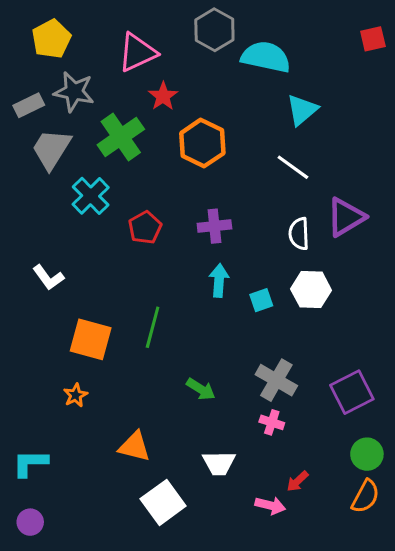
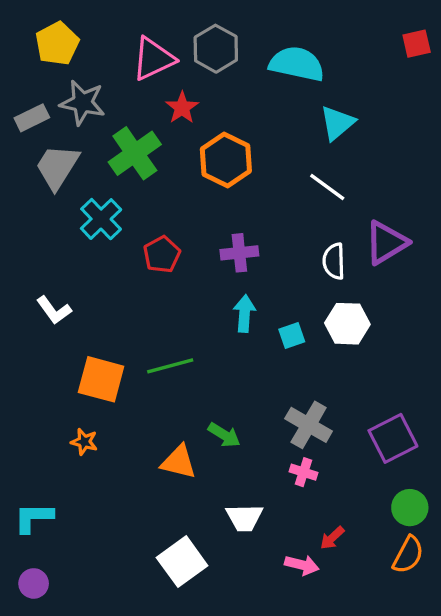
gray hexagon: (214, 30) -> (216, 49), moved
green line: (153, 327) -> (170, 366), turned 60
orange star: (75, 395) -> (84, 442), turned -30
orange triangle: (134, 447) -> (179, 462), moved

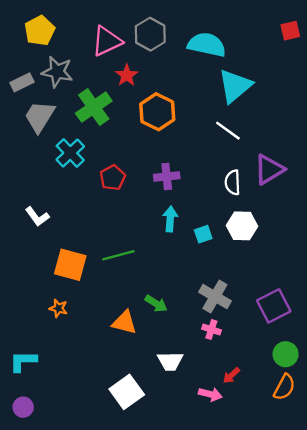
cyan triangle: (337, 123) -> (235, 86), size x1.4

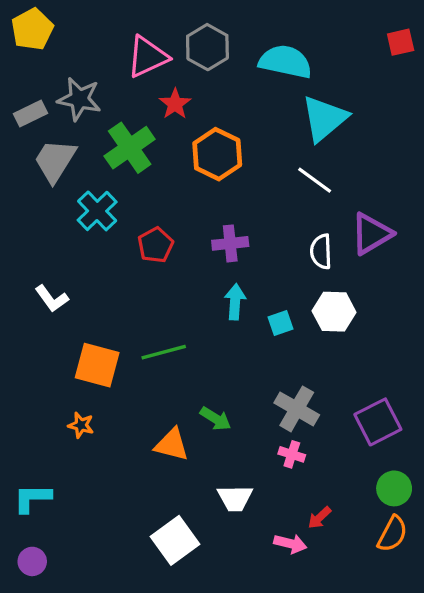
yellow pentagon: (40, 31) -> (32, 29), moved

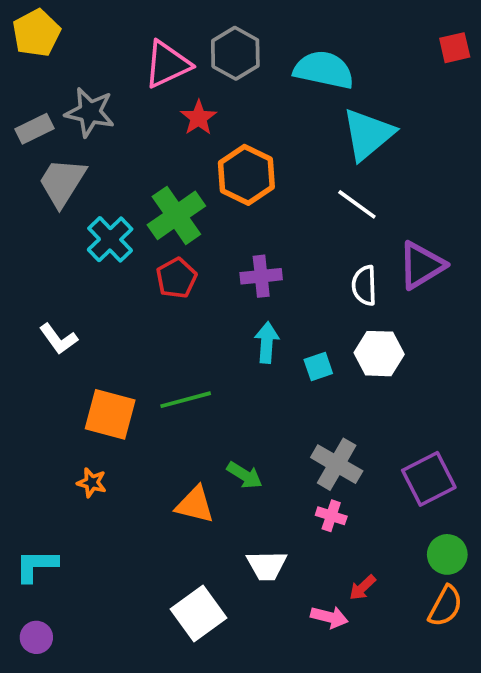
green cross: (130, 148) -> (176, 215), moved

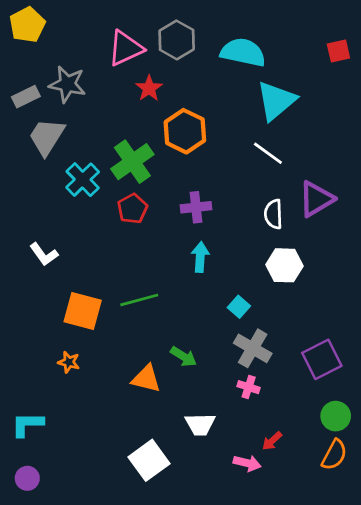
red square: (455, 48) -> (338, 51), moved
cyan square: (318, 366) -> (239, 307), moved, turned -30

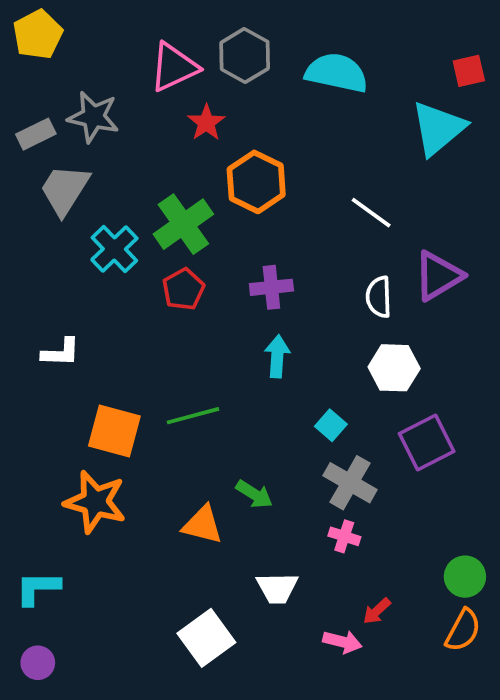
cyan triangle: (276, 101) -> (438, 128), moved
white L-shape: (44, 254) -> (61, 352), turned -52
purple square: (322, 359) -> (427, 442), moved
orange star: (69, 362) -> (95, 502), size x2.0

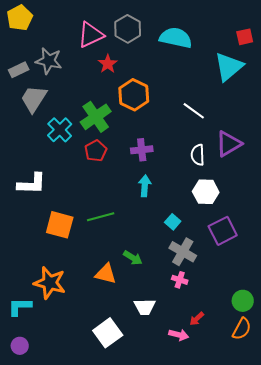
white L-shape: (61, 352) -> (32, 184), size x1.4
orange star: (95, 502) -> (50, 283), moved

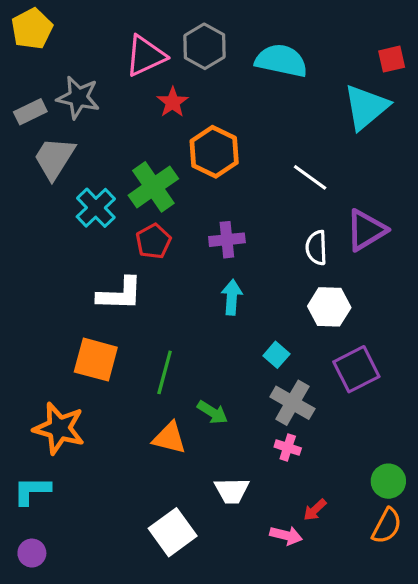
white L-shape: (32, 184) -> (120, 294), moved
green line: (101, 217) -> (165, 372), moved, turned -60
orange star: (50, 283) -> (59, 428), moved

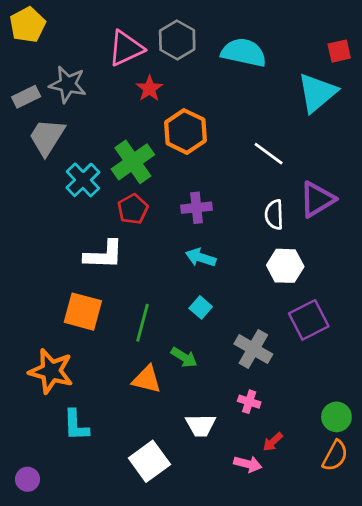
cyan arrow: (232, 297) -> (201, 258), turned -76
cyan square: (276, 355) -> (201, 307), moved
pink cross: (288, 448) -> (249, 402), moved
cyan L-shape: (32, 491) -> (76, 425), moved, turned -92

